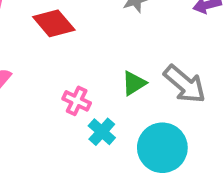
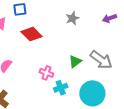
cyan cross: (102, 132) -> (61, 88), turned 32

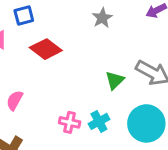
pink cross: (46, 73) -> (70, 122), moved

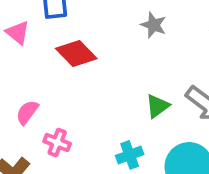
gray star: (102, 18) -> (154, 25), turned -30
pink cross: (70, 122) -> (57, 143), moved

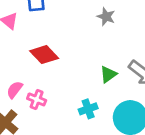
red diamond: (76, 54) -> (44, 55), moved
pink semicircle: (27, 112) -> (15, 90), moved

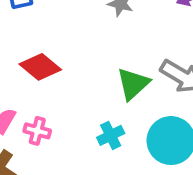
green triangle: (108, 74) -> (133, 84), size x1.4

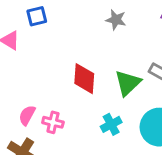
red diamond: (40, 67) -> (84, 79), moved, turned 56

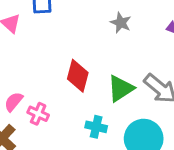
cyan cross: (111, 124) -> (96, 127), turned 30

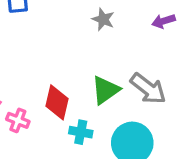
red diamond: (78, 76) -> (57, 102), moved

